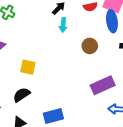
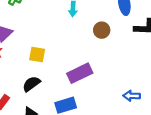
purple rectangle: (103, 85) -> (80, 73), moved

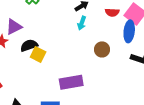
black semicircle: (31, 84) -> (29, 45), moved

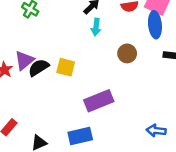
purple triangle: (14, 27) -> (24, 60), moved
yellow square: (38, 55) -> (66, 67), moved

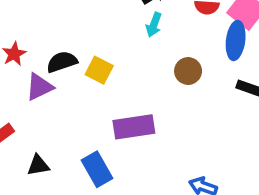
purple triangle: (24, 60) -> (39, 87), moved
blue rectangle: (80, 136) -> (97, 169), turned 60

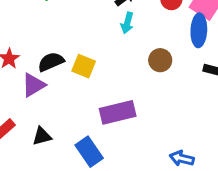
black triangle: (38, 165) -> (42, 136), moved

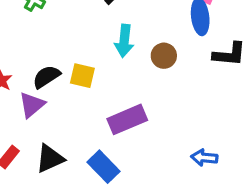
cyan arrow: (127, 23) -> (124, 41), moved, size x1.4
black triangle: (42, 136) -> (50, 158), size x1.4

